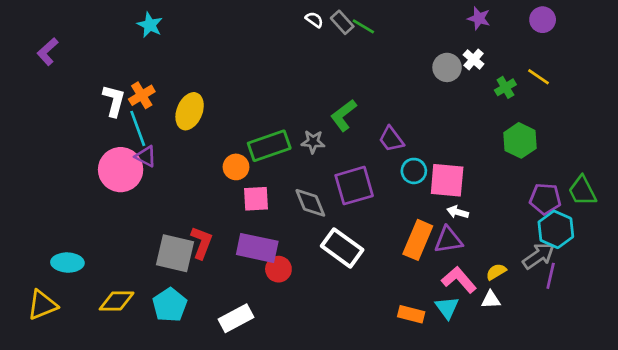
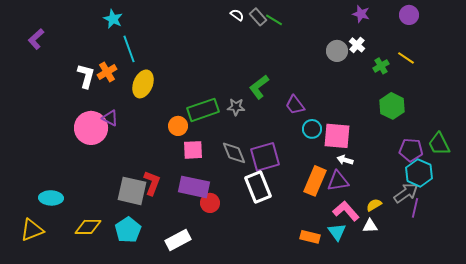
cyan line: (138, 128) -> (129, 49), moved
purple square: (354, 186) -> (265, 157), moved
white rectangle: (342, 248) -> (258, 187), turned 32

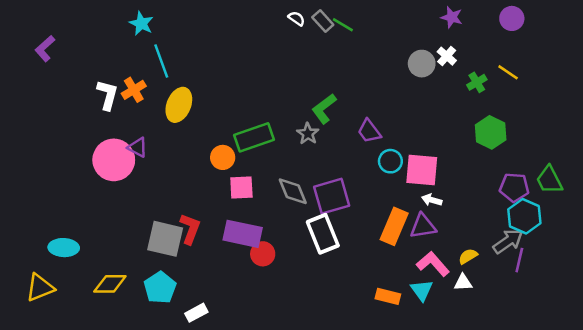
gray star: (236, 107) -> (308, 134), moved, turned 30
white rectangle: (178, 240) -> (196, 313), moved, size x0.7

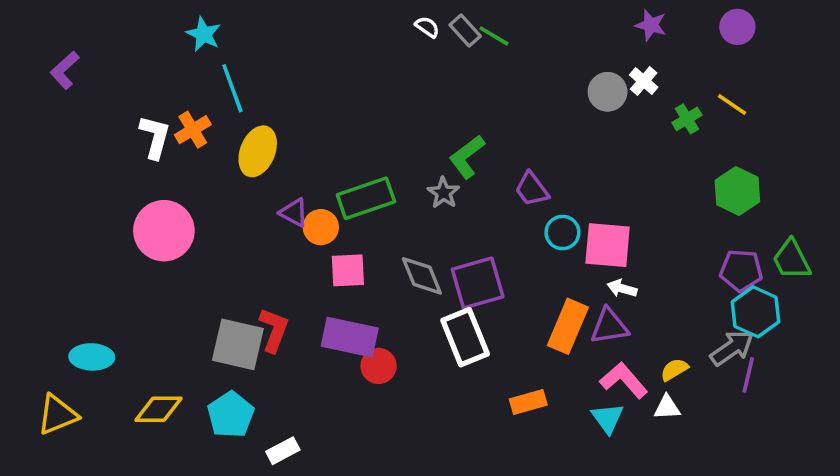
green hexagon: (491, 132) -> (737, 191), moved
purple triangle: (138, 147) -> (294, 213), moved
orange rectangle: (388, 296) -> (528, 402), moved, turned -30

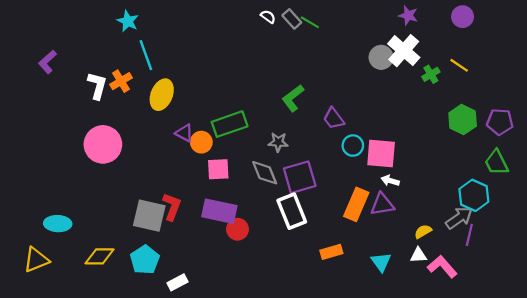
purple L-shape: (65, 70) -> (47, 62), moved
white cross: (644, 81) -> (404, 51), size x1.8
gray star: (443, 193) -> (278, 142), moved, turned -30
purple pentagon: (741, 270) -> (500, 122), moved
pink L-shape: (624, 380) -> (442, 267), moved

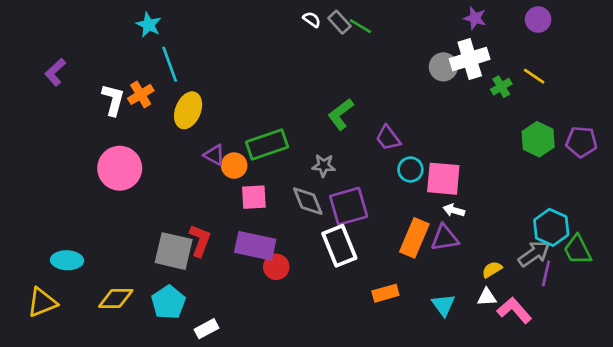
white cross: (404, 51) -> (470, 59), turned 32
green trapezoid: (496, 163) -> (578, 250), moved

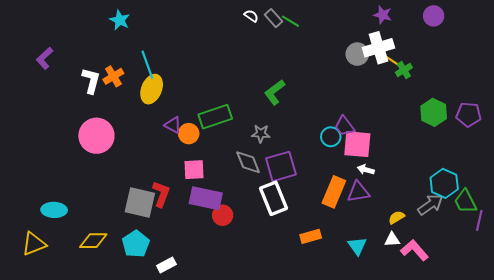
cyan line: (170, 64) -> (147, 65), moved
yellow line: (534, 76) -> (393, 61), moved
purple trapezoid: (388, 138) -> (345, 126), moved
pink square: (254, 197) -> (194, 170), moved
purple line: (546, 273) -> (479, 221), moved

